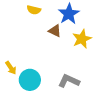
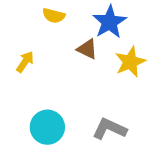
yellow arrow: (11, 68) -> (25, 62), moved, turned -112

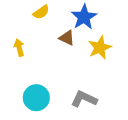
yellow semicircle: (54, 16) -> (41, 12), turned -49
yellow arrow: (25, 62) -> (19, 48), turned -49

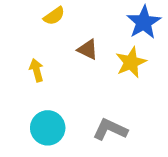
blue star: (84, 17) -> (144, 22), moved
yellow arrow: (19, 48) -> (37, 70), moved

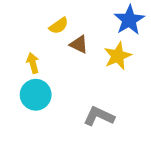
yellow semicircle: (54, 16) -> (59, 26), moved
cyan circle: (48, 128) -> (36, 95), moved

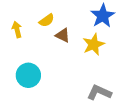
yellow arrow: (33, 63) -> (17, 30), moved
gray L-shape: (99, 116) -> (99, 92), moved

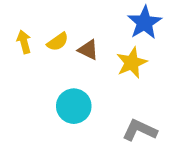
yellow semicircle: (47, 20) -> (58, 42), moved
cyan circle: (28, 75) -> (74, 106), moved

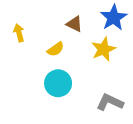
yellow semicircle: (58, 42) -> (56, 49), moved
brown triangle: (88, 50) -> (74, 24), moved

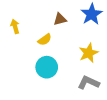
brown triangle: (74, 24) -> (60, 19), turned -40
yellow star: (104, 49) -> (89, 53), moved

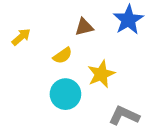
yellow arrow: (15, 26) -> (21, 37), turned 64
yellow star: (89, 53) -> (101, 74), moved

